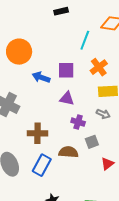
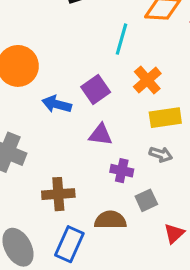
purple square: (66, 70) -> (96, 90), turned -30

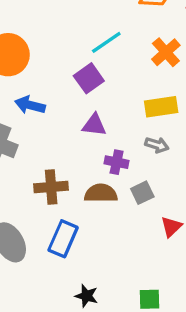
cyan line: (121, 39) -> (106, 42), moved, turned 40
orange cross: (147, 80) -> (166, 52), moved
blue arrow: (57, 104) -> (30, 105), moved
brown semicircle: (110, 220) -> (101, 193), moved

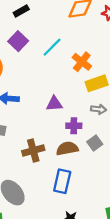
orange cross: (166, 52) -> (82, 62), moved
purple square: (89, 78) -> (18, 41), moved
blue rectangle: (63, 239) -> (62, 181), moved

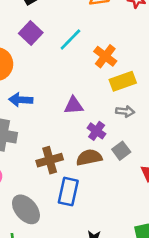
purple cross: (74, 126) -> (97, 131), turned 35
blue rectangle: (62, 181) -> (68, 192), moved

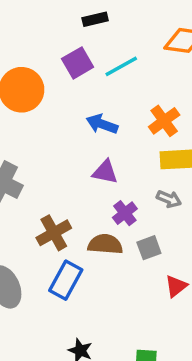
cyan line: (70, 39) -> (121, 66), moved
blue arrow: (21, 100) -> (102, 124), moved
brown cross: (50, 160) -> (54, 233), turned -30

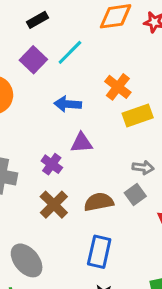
gray arrow: (169, 199) -> (143, 168), moved
purple cross: (125, 213) -> (52, 164), moved
blue rectangle: (66, 280) -> (99, 252), moved

